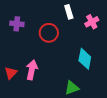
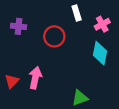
cyan diamond: (85, 59) -> (100, 53), moved

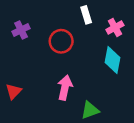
purple cross: (19, 26) -> (21, 30), turned -32
pink arrow: (35, 78) -> (65, 88), moved

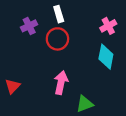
white rectangle: (86, 15) -> (59, 14), moved
purple cross: (21, 30) -> (29, 26), moved

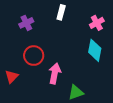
white rectangle: (59, 14) -> (61, 12), moved, turned 32
red circle: (57, 39) -> (34, 56), moved

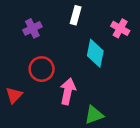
pink cross: (97, 23) -> (120, 28), turned -32
cyan diamond: (95, 50) -> (95, 53), moved

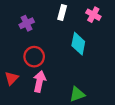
pink cross: (120, 28) -> (93, 15), moved
pink arrow: (68, 91) -> (40, 81), moved

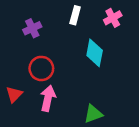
pink cross: (93, 15) -> (113, 18), turned 32

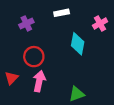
white rectangle: (75, 15) -> (62, 13), turned 64
pink cross: (113, 18) -> (100, 23), moved

